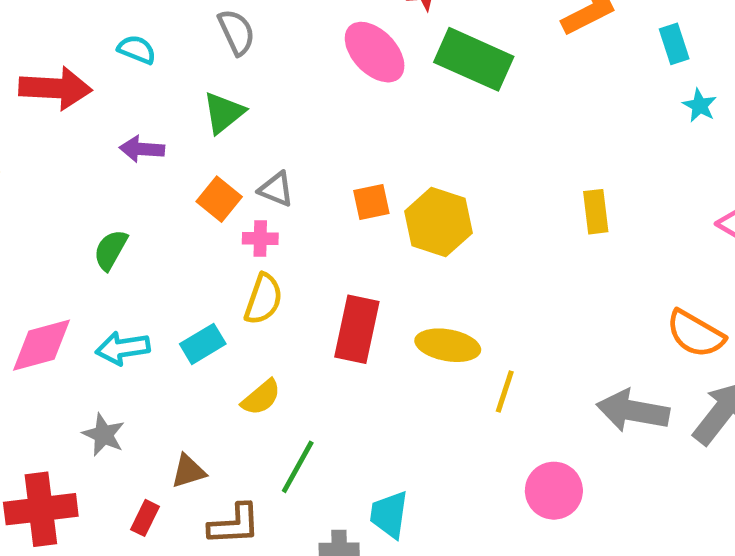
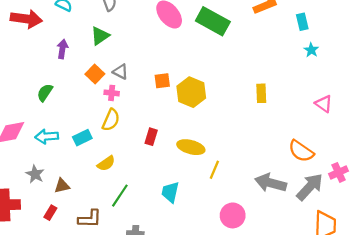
purple arrow: (142, 149) -> (62, 49), turned 90
red rectangle: (357, 329) -> (151, 137), size x0.6
brown triangle: (188, 471) -> (62, 186), moved
cyan trapezoid: (389, 514) -> (170, 192), moved

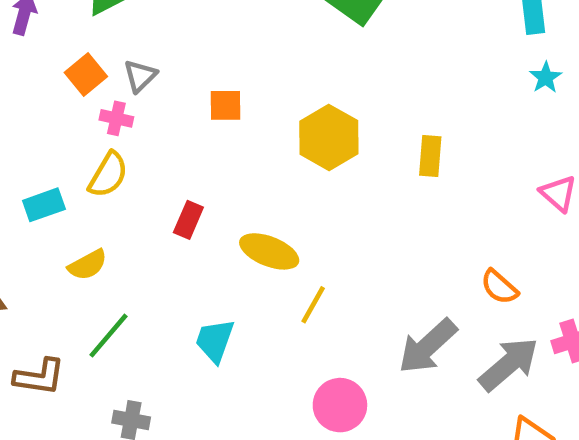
gray triangle: (120, 72) -> (140, 76), turned 42
yellow hexagon: (191, 92) -> (329, 137), moved
orange semicircle: (301, 151) -> (499, 287), size x0.7
gray arrow: (271, 183) -> (428, 346), turned -64

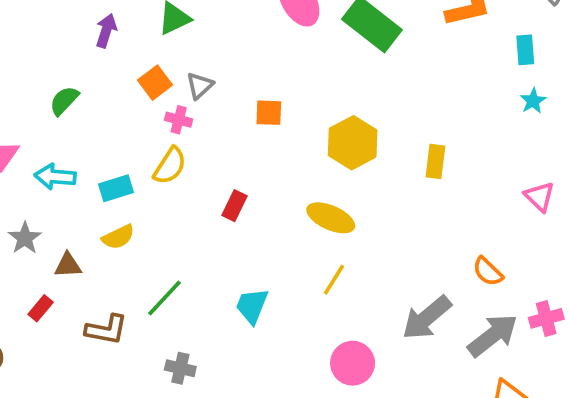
yellow ellipse: (269, 251) -> (331, 218), moved
yellow semicircle: (88, 265) -> (118, 237), moved

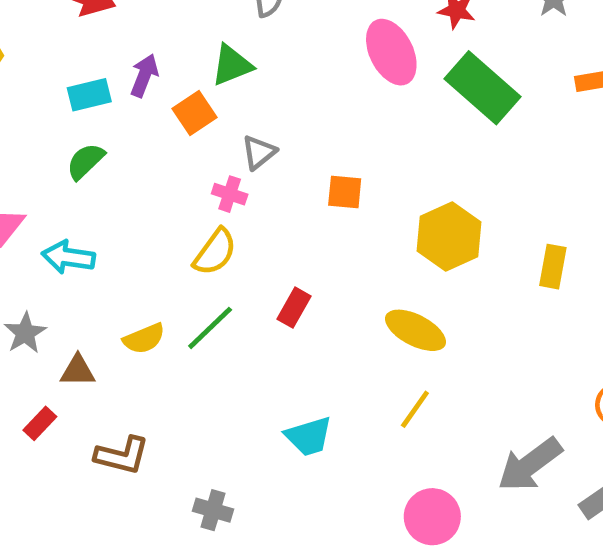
orange square: (155, 83) -> (195, 113), moved
cyan rectangle: (116, 188) -> (89, 95), moved
green line: (165, 298) -> (210, 328), moved
cyan trapezoid: (252, 306) -> (309, 436), turned -132

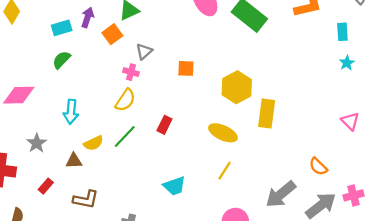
cyan arrow: (68, 257) -> (71, 112), moved, turned -90
yellow rectangle: (553, 267) -> (267, 113), moved, size x1.4
brown triangle: (78, 371) -> (74, 161), moved

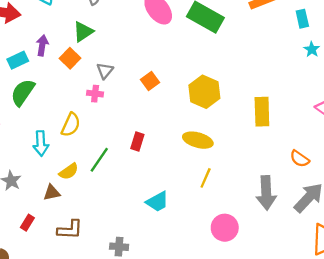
green semicircle: (61, 60) -> (23, 92), size x1.4
orange square: (186, 68) -> (150, 81), turned -30
yellow semicircle: (125, 100) -> (71, 125), moved
yellow rectangle: (267, 113) -> (262, 112), moved
gray arrow: (281, 194) -> (266, 193), turned -44

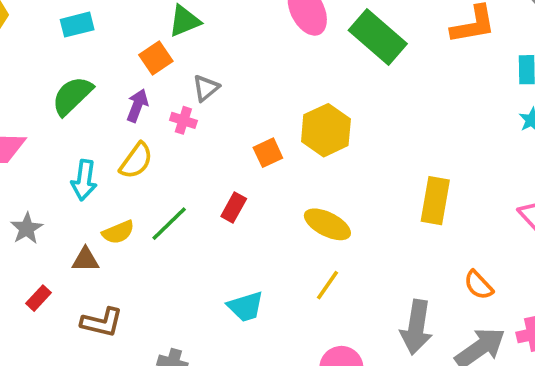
purple arrow: (42, 45) -> (137, 106), moved
cyan rectangle: (18, 60) -> (77, 25), moved
orange square: (150, 81) -> (268, 153), moved
yellow hexagon: (204, 92) -> (326, 130), moved

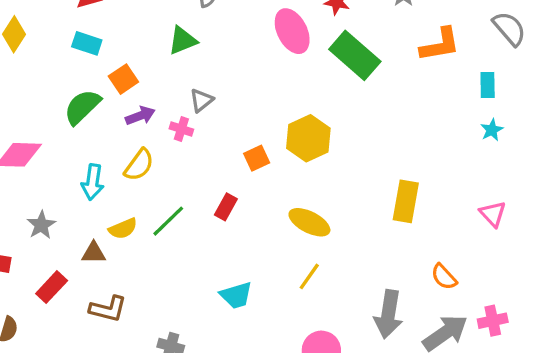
cyan rectangle: (77, 25) -> (87, 43), turned 32
orange square: (156, 58) -> (123, 79), moved
purple arrow: (137, 106) -> (140, 116), turned 48
red rectangle: (38, 298) -> (52, 287), size x1.4

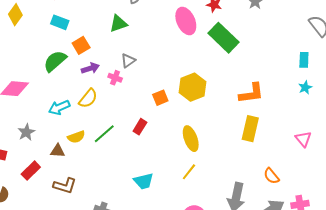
orange L-shape: (440, 45) -> (251, 93), moved
cyan arrow: (93, 182) -> (59, 107), turned 55
yellow ellipse: (309, 222) -> (191, 139), turned 40

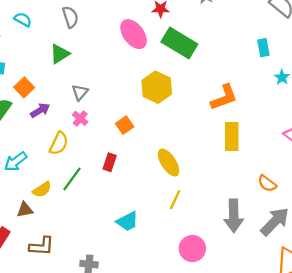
cyan rectangle: (304, 60) -> (263, 48), moved
pink cross: (115, 78) -> (80, 118), moved, turned 32
yellow hexagon: (193, 87) -> (157, 87), moved
yellow semicircle: (88, 98) -> (59, 143), moved

